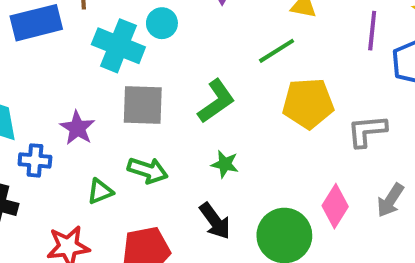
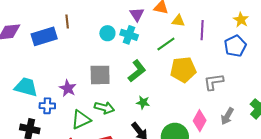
purple line: (372, 31) -> (202, 30), moved
cyan cross: (118, 46) -> (129, 35), moved, size x0.7
green triangle: (100, 191) -> (81, 120), size x1.5

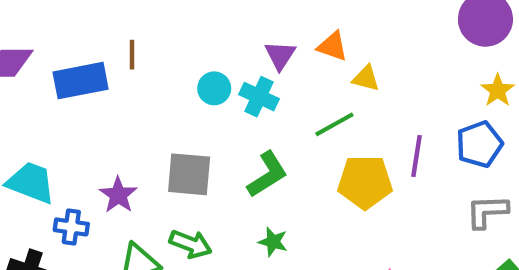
purple line: (202, 30) -> (416, 156), moved
gray L-shape: (214, 82) -> (487, 212), moved

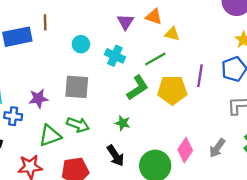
cyan circle: (214, 88) -> (81, 44), moved
cyan cross: (259, 97) -> (115, 56), moved
green L-shape: (267, 174) -> (138, 88), moved
purple star: (118, 195) -> (38, 98), turned 30

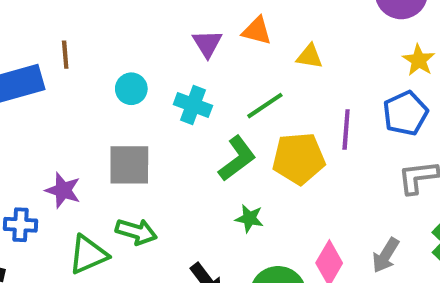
yellow triangle: (172, 34) -> (309, 56), moved
purple star: (38, 98) -> (63, 190), turned 30
green star: (123, 123) -> (249, 218), moved

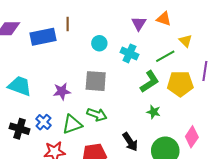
yellow triangle: (309, 56) -> (186, 41), moved, turned 32
purple star: (63, 190) -> (62, 91), turned -30
blue cross: (20, 225) -> (43, 122), moved, turned 35

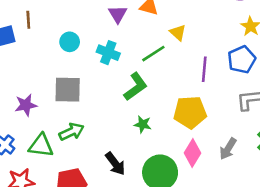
yellow pentagon: (180, 84) -> (190, 112), moved
green arrow: (97, 115) -> (71, 132), turned -42
green triangle: (72, 124) -> (41, 146), turned 30

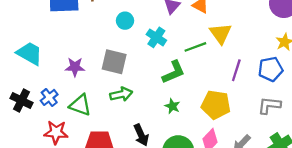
yellow triangle: (178, 33) -> (221, 33), size x1.5
green arrow: (71, 132) -> (121, 94), moved

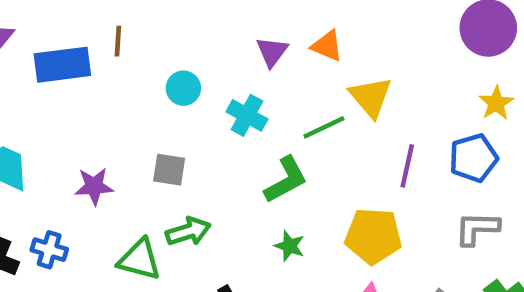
gray square: (114, 62) -> (169, 170), size x0.7
blue cross: (49, 97) -> (49, 250), turned -30
green triangle: (80, 105) -> (139, 260), moved

